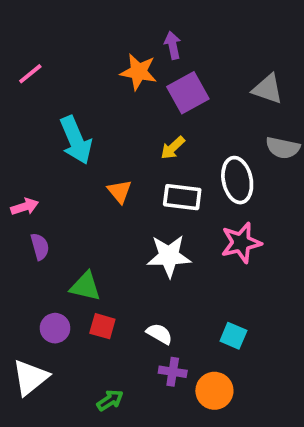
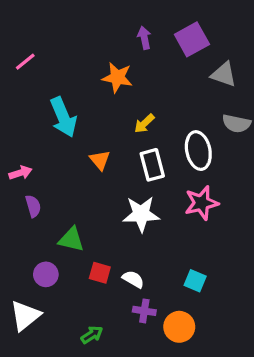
orange star: (139, 72) -> (117, 77), moved
purple square: (188, 93) -> (192, 39), moved
white rectangle: (182, 197) -> (152, 165), turned 68
red square: (102, 326) -> (100, 273), moved

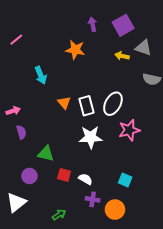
cyan arrow: (63, 117) -> (41, 75), size x0.7
yellow arrow: (144, 124) -> (122, 56), moved, turned 56
white ellipse: (198, 151) -> (113, 104), moved, turned 40
white rectangle: (152, 165) -> (86, 106), moved

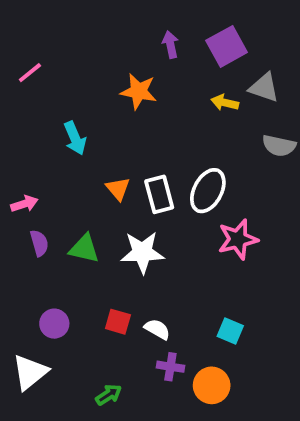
white star: (91, 137) -> (142, 252), moved
green triangle: (46, 154) -> (84, 249), moved

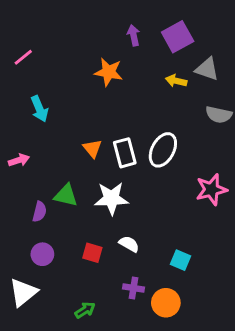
cyan arrow: (75, 138) -> (39, 109), moved
pink star: (238, 239) -> (211, 190), moved
purple semicircle: (39, 243) -> (39, 212), moved, turned 30
white semicircle: (157, 329) -> (129, 244), moved

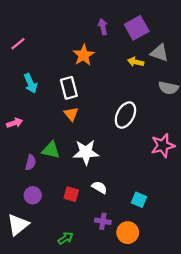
orange star: (109, 72) -> (84, 55), turned 30
white rectangle: (125, 153) -> (69, 88), moved

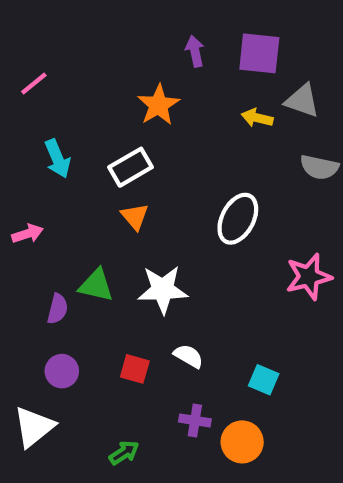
purple square: (137, 28) -> (259, 53), turned 35
white rectangle: (69, 88) -> (131, 167), turned 75

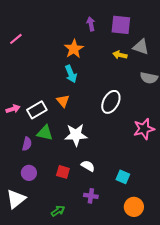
cyan arrow: (58, 159) -> (71, 74), moved
white rectangle: (131, 167) -> (37, 110), moved
orange circle: (242, 442) -> (134, 207), moved

